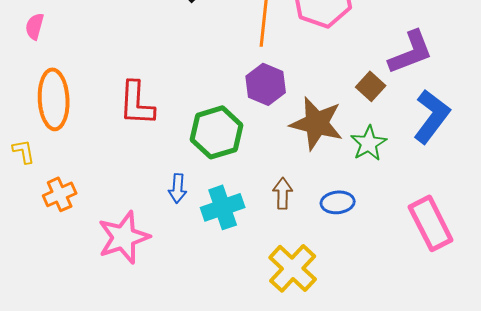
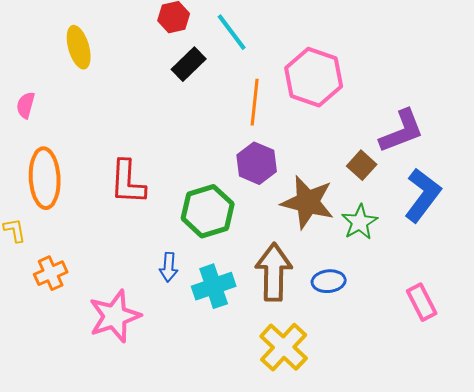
brown arrow: (283, 193) -> (274, 272), size x1.8
pink rectangle: (431, 223) -> (422, 302), size x0.7

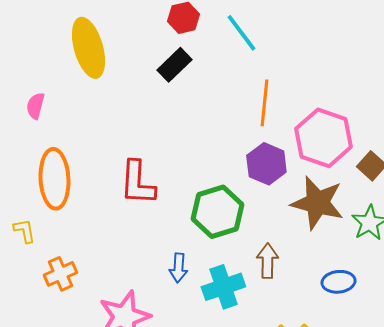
yellow ellipse: (79, 47) -> (88, 48), size x1.4
black rectangle: (189, 64) -> (174, 65), moved
pink hexagon: (314, 77) -> (323, 138), moved
brown arrow: (274, 272) -> (267, 261), moved, size x0.6

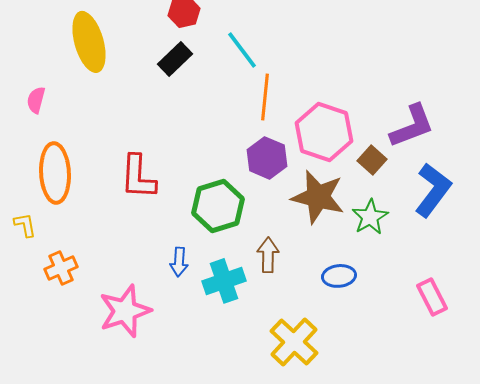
cyan line: (241, 33) -> (242, 50), moved

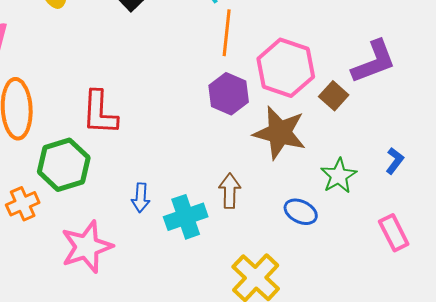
blue L-shape: (433, 190) -> (395, 161), moved, size x0.5
green hexagon: (218, 206) -> (64, 165), moved
green star: (370, 217) -> (339, 176), moved
blue ellipse: (339, 276) -> (301, 212), turned 32

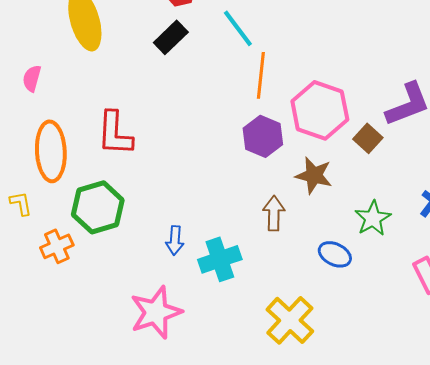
red L-shape: (100, 113) -> (115, 133), moved
brown star: (280, 133) -> (314, 175), size x0.7
brown arrow: (230, 191) -> (274, 213), moved
pink star: (87, 247) -> (156, 312), moved

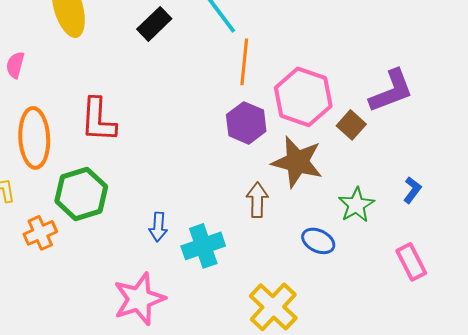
brown star: (314, 175) -> (297, 162), size x1.4

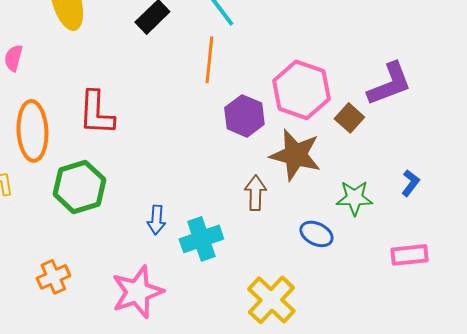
orange line: (244, 62) -> (209, 60), moved
green star: (356, 205) -> (354, 198), turned 30
orange cross: (40, 233) -> (53, 277), moved
pink rectangle: (411, 262) -> (409, 255), turned -69

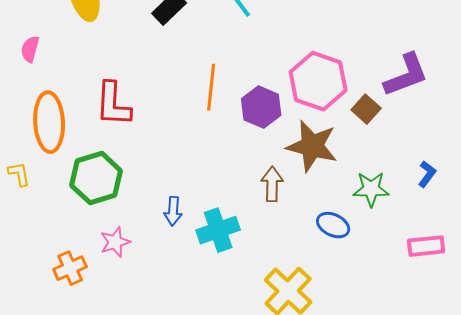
orange line: (209, 60) -> (211, 87), moved
pink star: (137, 292) -> (115, 242), moved, size x0.6

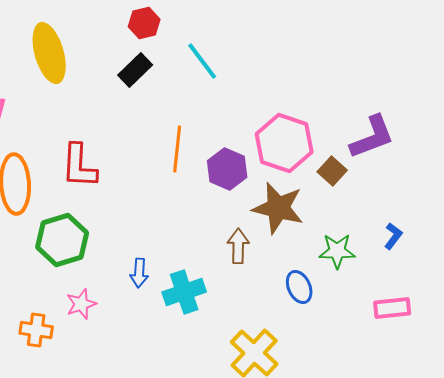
blue ellipse: (333, 225) -> (299, 287), turned 40
orange cross: (70, 268) -> (36, 330), turned 32

